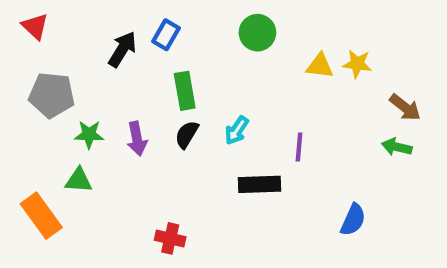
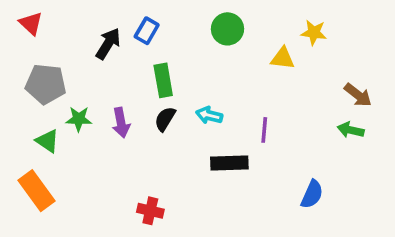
yellow star: (357, 64) -> (314, 33), moved
cyan arrow: (237, 130) -> (209, 115), turned 70
green triangle: (79, 180) -> (47, 141), moved, turned 30

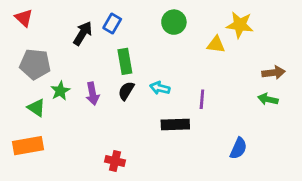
yellow star: (314, 33) -> (240, 25), size x1.4
brown arrow: (358, 95) -> (274, 73), turned -45
green star: (79, 119) -> (60, 91), turned -30
orange rectangle: (36, 191) -> (28, 146), turned -64

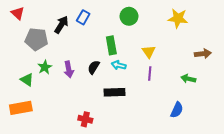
yellow triangle: (216, 45) -> (149, 52), moved, turned 48
green rectangle: (125, 61) -> (111, 45), moved
gray pentagon: (35, 64) -> (36, 39), moved
green arrow: (268, 99) -> (188, 79), moved
black rectangle: (175, 125) -> (114, 92), moved

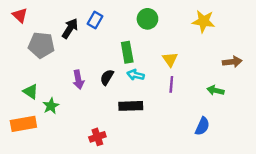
green star: (45, 67) -> (51, 106), moved
red cross: (85, 119) -> (97, 137), turned -32

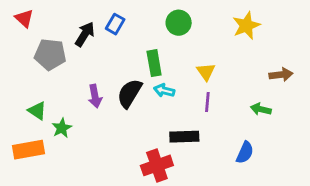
yellow star: (204, 21) -> (246, 26), turned -30
black semicircle: (107, 77) -> (130, 93), size x1.5
black rectangle: (131, 106) -> (184, 137), moved
red cross: (97, 137) -> (157, 165), moved, size x1.5

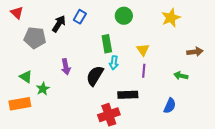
cyan arrow: (164, 90) -> (114, 63), turned -96
black semicircle: (130, 93) -> (95, 76), moved

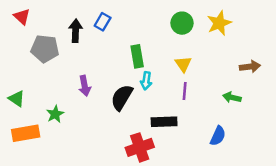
green circle: (124, 16) -> (182, 23), moved
black arrow: (59, 24) -> (76, 31), turned -30
green triangle: (26, 77) -> (17, 99), moved

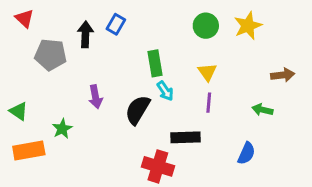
cyan arrow: (146, 81) -> (165, 91), turned -42
red cross: (140, 147) -> (158, 166), turned 36

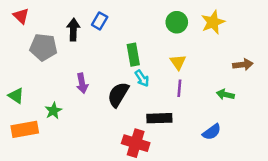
blue semicircle: (246, 153) -> (212, 132), turned 30

